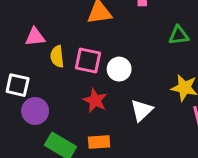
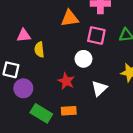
pink square: (88, 60) -> (96, 36), moved

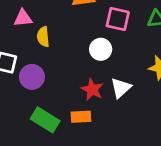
red star: (66, 81) -> (92, 89), moved
purple circle: (23, 88) -> (32, 77), moved

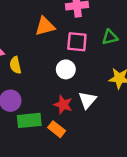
orange rectangle: (81, 117) -> (57, 129), turned 49
green rectangle: (45, 120) -> (29, 120), moved, turned -30

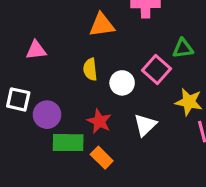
pink square: (77, 42) -> (157, 69), moved, turned 30
yellow semicircle: (15, 65) -> (90, 69), moved
red star: (63, 105) -> (99, 121), moved

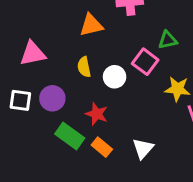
pink triangle: (36, 50) -> (33, 54), size x1.4
purple circle: (47, 115) -> (52, 98), moved
white triangle: (145, 125) -> (143, 148), moved
green rectangle: (68, 143) -> (70, 136), turned 40

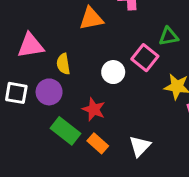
yellow semicircle: (84, 67) -> (63, 64), moved

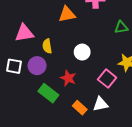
pink square: (145, 58) -> (107, 79), moved
orange rectangle: (98, 143) -> (80, 108), moved
white triangle: (140, 146) -> (100, 104), turned 35

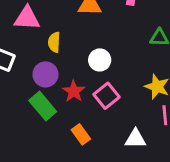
purple circle: (37, 66) -> (45, 74), moved
pink square: (107, 79) -> (106, 96), moved
white triangle: (100, 104) -> (135, 139), moved

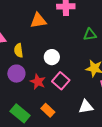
green rectangle: (43, 106) -> (20, 113), moved

